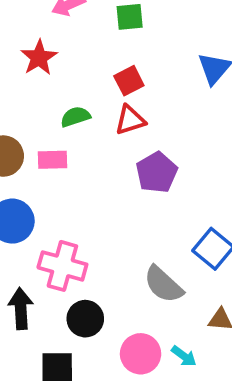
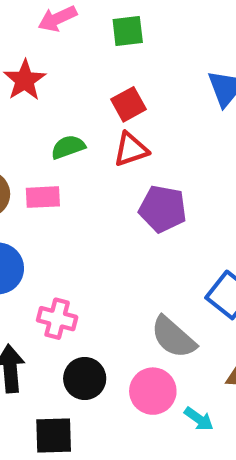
purple pentagon: (157, 172) -> (163, 209), turned -30
pink cross: (62, 266) -> (57, 319), size x0.7
pink circle: (141, 354) -> (153, 391), moved

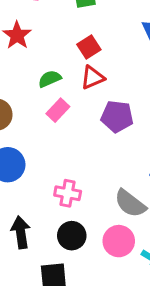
pink rectangle: (43, 197) -> (58, 110), moved, turned -40
pink cross: (57, 319) -> (68, 193), moved

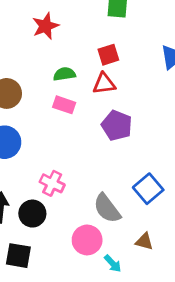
pink rectangle: (58, 110) -> (64, 105), turned 50
black circle: (72, 236) -> (32, 214), moved

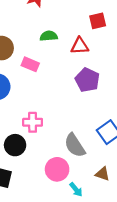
red square: (108, 55) -> (98, 21), moved
pink rectangle: (64, 105) -> (30, 64), moved
pink cross: (52, 183) -> (33, 122), turned -30

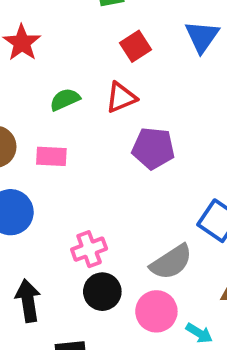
black circle: (15, 145) -> (102, 292), moved
gray semicircle: (75, 145) -> (171, 262), turned -70

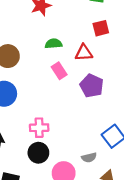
pink rectangle: (51, 156) -> (59, 71), moved, turned 35
gray semicircle: (171, 262) -> (89, 157), moved, size x0.6

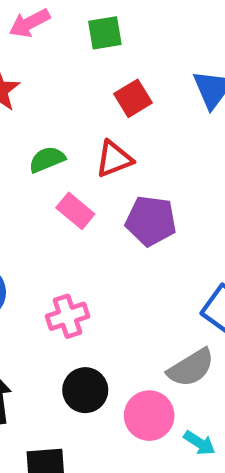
pink cross: (39, 128) -> (68, 316), moved
gray semicircle: (89, 157) -> (191, 368), size x1.5

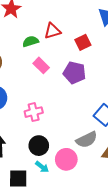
red square: (133, 98) -> (83, 42), moved
red triangle: (114, 159) -> (52, 31), moved
cyan arrow: (200, 443) -> (42, 167), moved

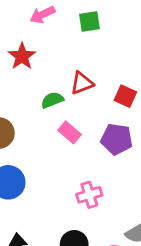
red square: (83, 42) -> (125, 96), turned -35
pink cross: (34, 112) -> (89, 195), moved

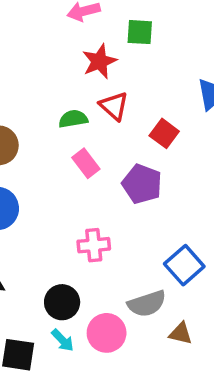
red star: (22, 56) -> (99, 61), moved
red triangle: (82, 83) -> (114, 106), turned 50

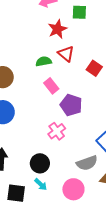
purple pentagon: (142, 184) -> (71, 105), moved
pink cross: (94, 245) -> (57, 131), turned -30
pink circle: (107, 333) -> (73, 189), moved

